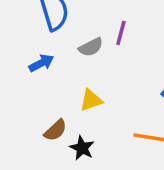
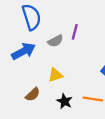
blue arrow: (41, 63) -> (24, 51), size x1.5
black star: (82, 148) -> (64, 101), moved

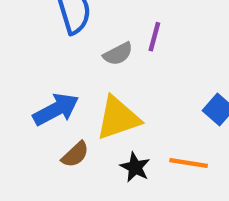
blue arrow: (24, 51) -> (56, 109), moved
yellow triangle: (55, 75) -> (118, 118), size x1.6

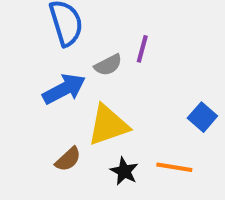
blue arrow: (56, 109) -> (64, 89), moved

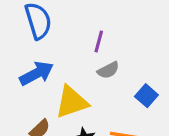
gray semicircle: (108, 65) -> (108, 70), moved

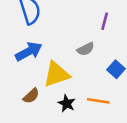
purple line: (99, 42) -> (105, 21), moved

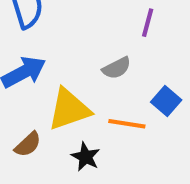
orange line: (98, 101) -> (127, 124), moved

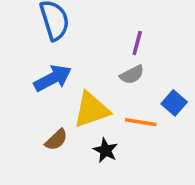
purple line: (148, 23) -> (137, 43), moved

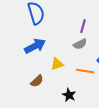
yellow triangle: (91, 110) -> (57, 64), size x0.6
black star: (106, 150) -> (69, 95), moved

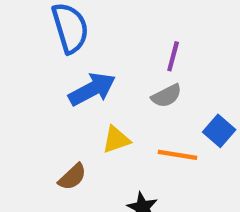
blue arrow: (35, 46) -> (92, 89), moved

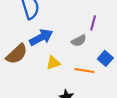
purple line: (173, 56) -> (93, 23), moved
brown semicircle: (72, 177) -> (17, 54), moved, size x1.5

